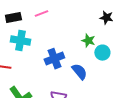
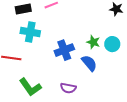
green star: (88, 41) -> (93, 42), moved

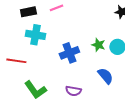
blue semicircle: (89, 63) -> (105, 76), moved

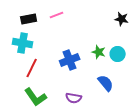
cyan cross: (35, 35) -> (23, 43), moved
red line: (16, 61) -> (32, 68), moved, turned -72

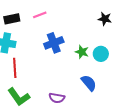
blue cross: (70, 60) -> (54, 43), moved
red line: (32, 68) -> (15, 68), turned -30

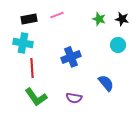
blue cross: (54, 43) -> (71, 57), moved
green star: (82, 52) -> (99, 19), moved
cyan circle: (101, 54) -> (118, 45), moved

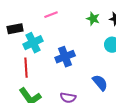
black rectangle: (29, 19) -> (15, 29), moved
cyan cross: (23, 43) -> (33, 43), moved, turned -36

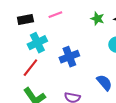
black rectangle: (15, 29) -> (25, 20), moved
red line: (26, 68) -> (30, 68), turned 42

